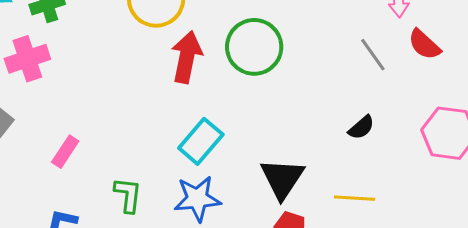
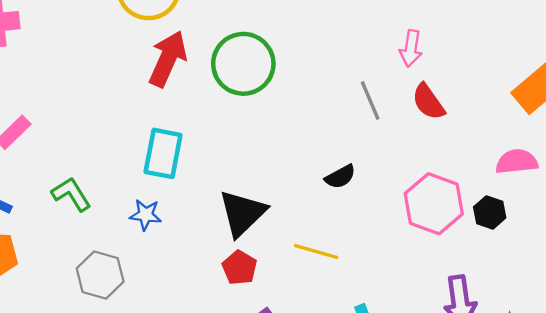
cyan rectangle: (201, 141) -> (163, 153), turned -42
green L-shape: (128, 195) -> (71, 194), turned -51
blue star: (197, 199) -> (146, 215), size x0.6

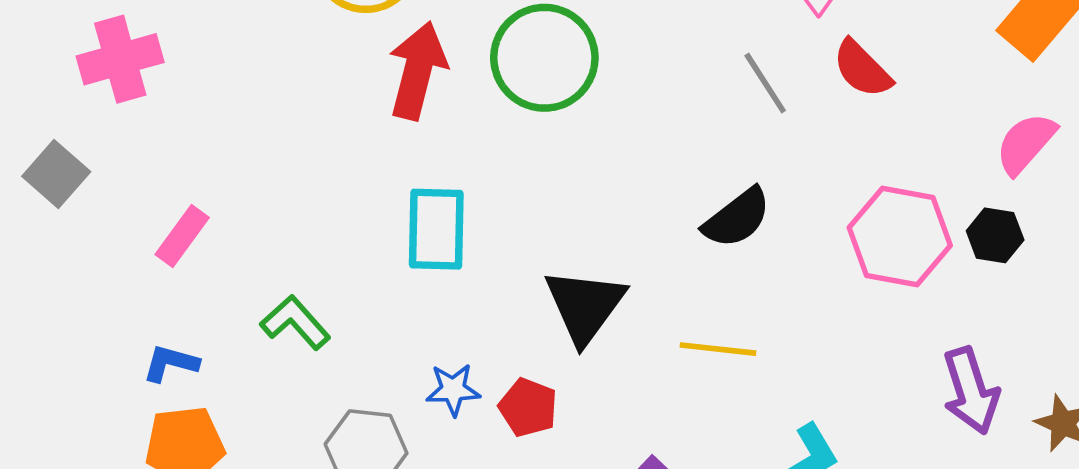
pink semicircle: (517, 162) -> (1026, 143), turned -33
black semicircle: (340, 177) -> (737, 218), size x1.4
blue star: (146, 215) -> (453, 390), moved
red pentagon: (239, 268) -> (528, 407), moved

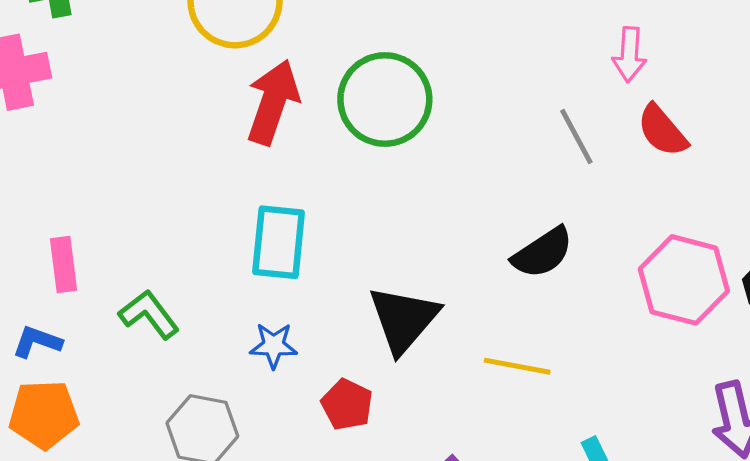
pink rectangle: (182, 236) -> (63, 264), moved, turned -48
blue star: (453, 390) -> (274, 345), moved

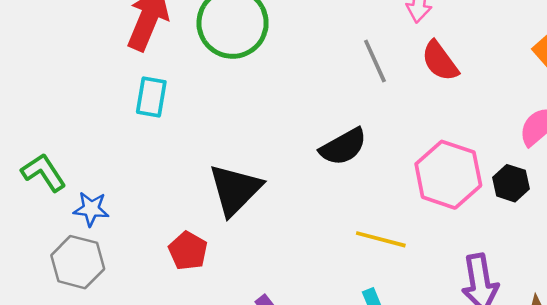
cyan rectangle: (279, 242) -> (151, 97), moved, size x0.7
blue star: (274, 345) -> (91, 209), moved
yellow line: (517, 366) -> (381, 239), moved

